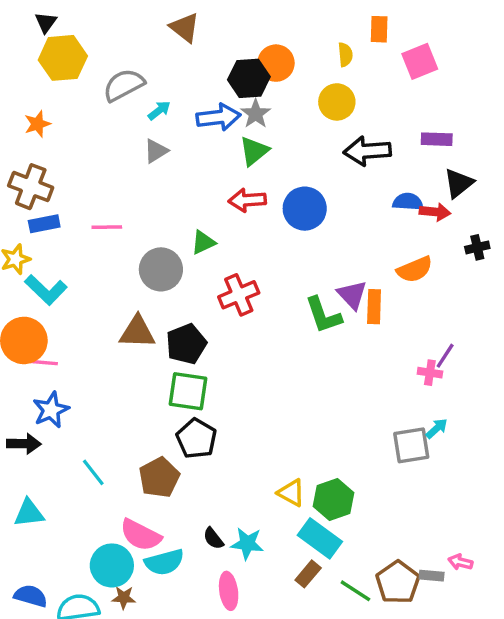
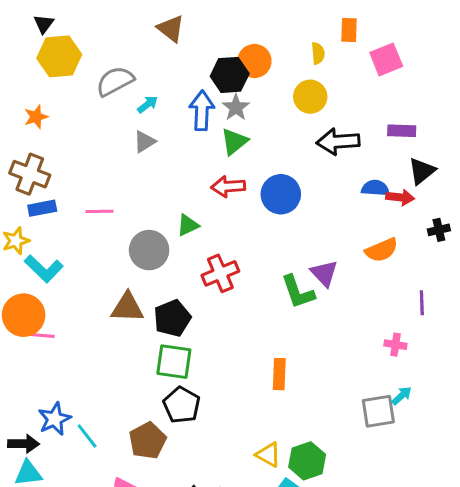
blue arrow: (218, 117) -> (202, 111), turned -81
orange rectangle: (374, 307) -> (279, 374), moved
purple line: (445, 356) -> (422, 303), moved, turned -35
blue star: (51, 410) -> (55, 419), moved
black arrow: (24, 444) -> (24, 444), moved

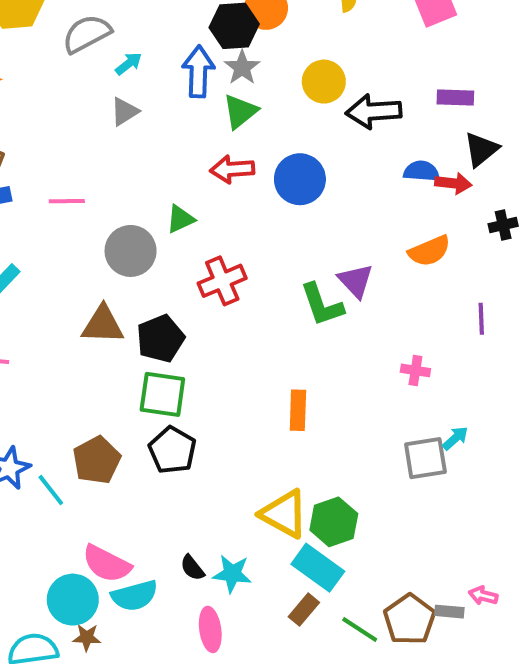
yellow circle: (310, 97) -> (324, 82), moved
pink cross: (395, 345) -> (415, 370), moved
brown pentagon: (148, 441) -> (97, 460), moved
yellow triangle: (268, 455) -> (284, 514), size x1.5

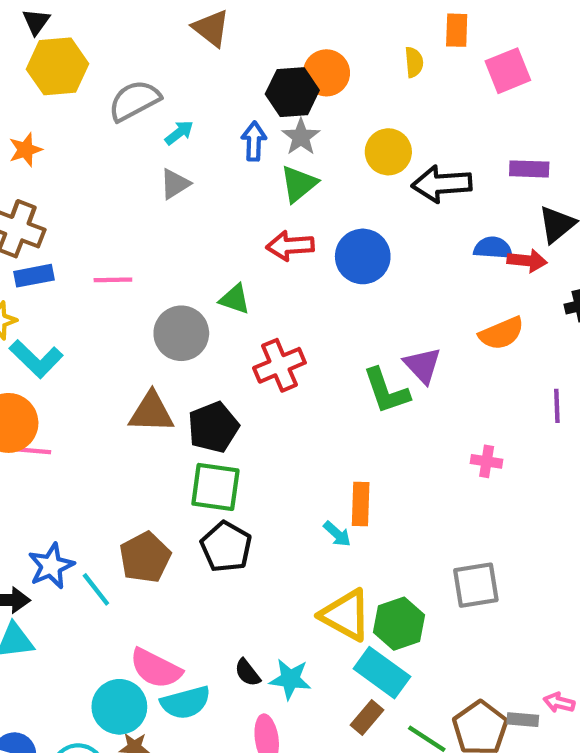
blue arrow: (198, 72) -> (254, 141), size x0.7
green triangle: (180, 219) -> (235, 299), turned 44
cyan arrow: (455, 438) -> (337, 534), moved, turned 84
gray square: (425, 458) -> (476, 585), moved

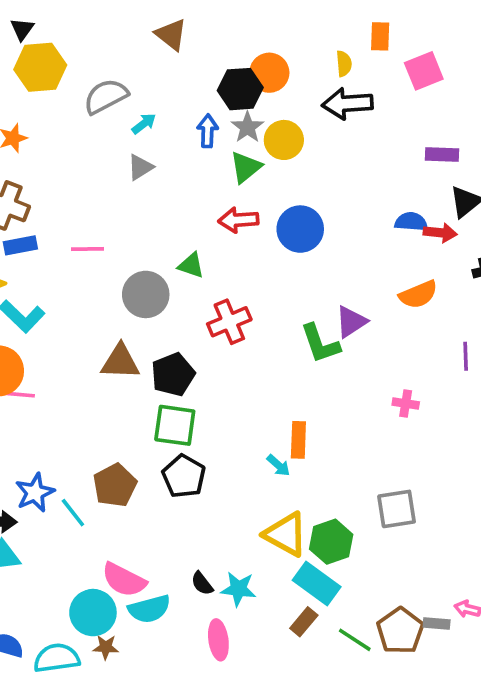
yellow circle: (388, 152) -> (284, 140), moved
black arrow: (442, 184) -> (347, 104), moved
purple triangle: (422, 365) -> (351, 322), turned 40

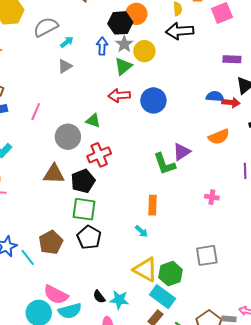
pink line: (88, 249) -> (36, 112), turned -66
red cross: (229, 322) -> (99, 155), moved
orange rectangle: (298, 440) -> (152, 205), moved

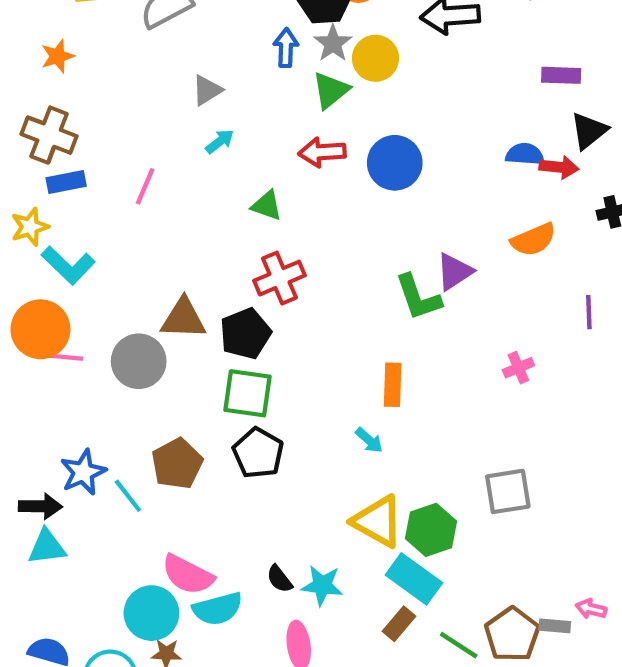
cyan arrow: (67, 42) -> (220, 141), moved
gray circle: (68, 137) -> (139, 361), moved
pink cross: (212, 197) -> (518, 368), turned -32

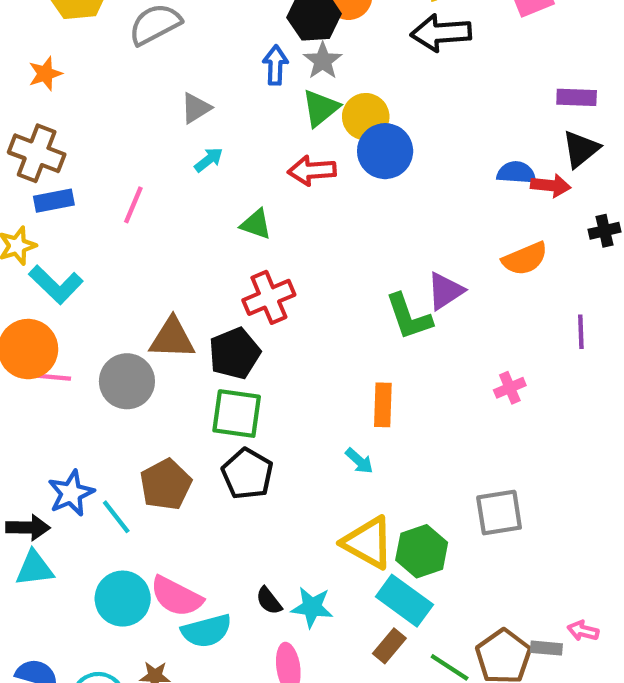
yellow circle: (376, 58) -> (366, 117), moved
purple rectangle: (561, 75) -> (577, 97), moved
blue circle: (395, 163) -> (385, 151), moved
cyan circle: (151, 613) -> (123, 599), moved

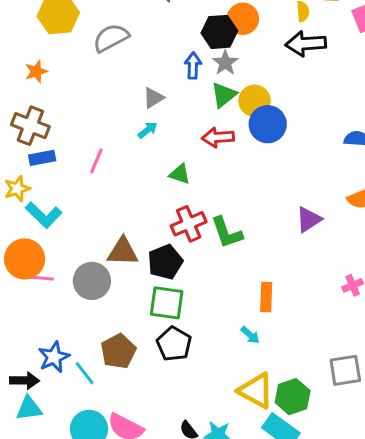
gray triangle: (196, 108) -> (153, 98), moved
green L-shape: (409, 317) -> (227, 233), moved

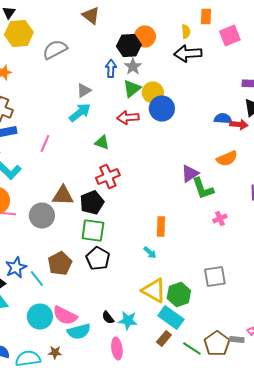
cyan arrow: (148, 130) -> (80, 112), size x1.6
pink line: (96, 161) -> (45, 144), moved
green L-shape: (227, 233) -> (203, 188), moved

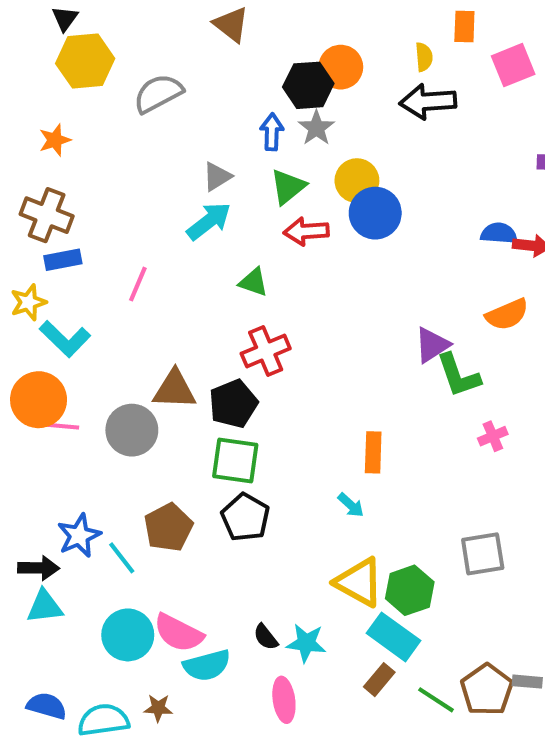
green triangle: (132, 88) -> (288, 187), moved

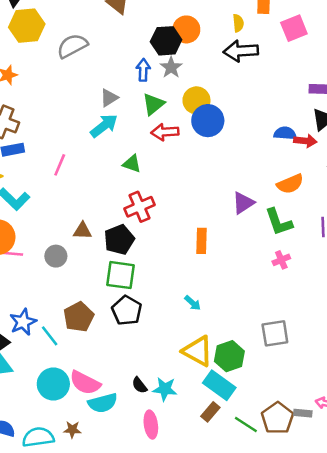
green L-shape: (458, 375) -> (279, 222), moved
brown triangle: (174, 390) -> (82, 231), size x0.7
gray circle: (132, 430) -> (56, 256), size x0.7
orange rectangle: (373, 452) -> (202, 241), moved

